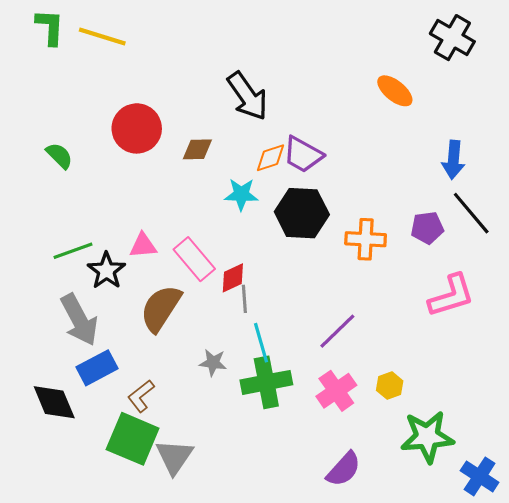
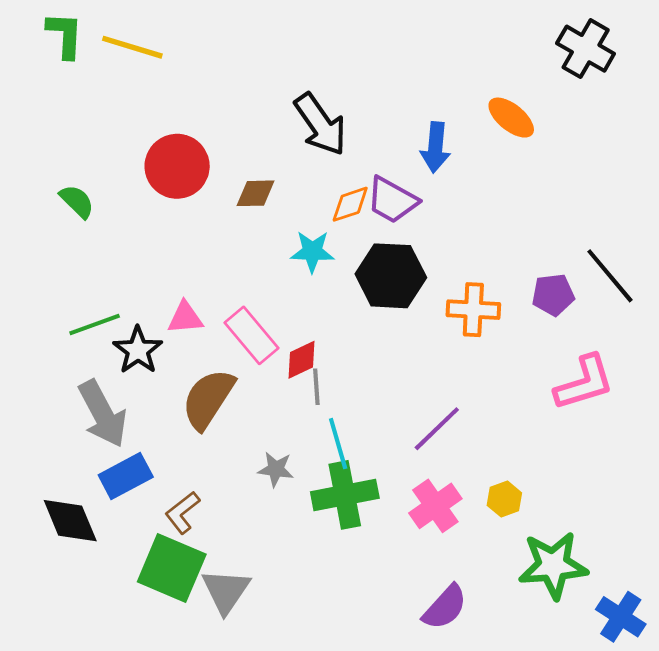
blue arrow: (453, 160) -> (435, 147), moved

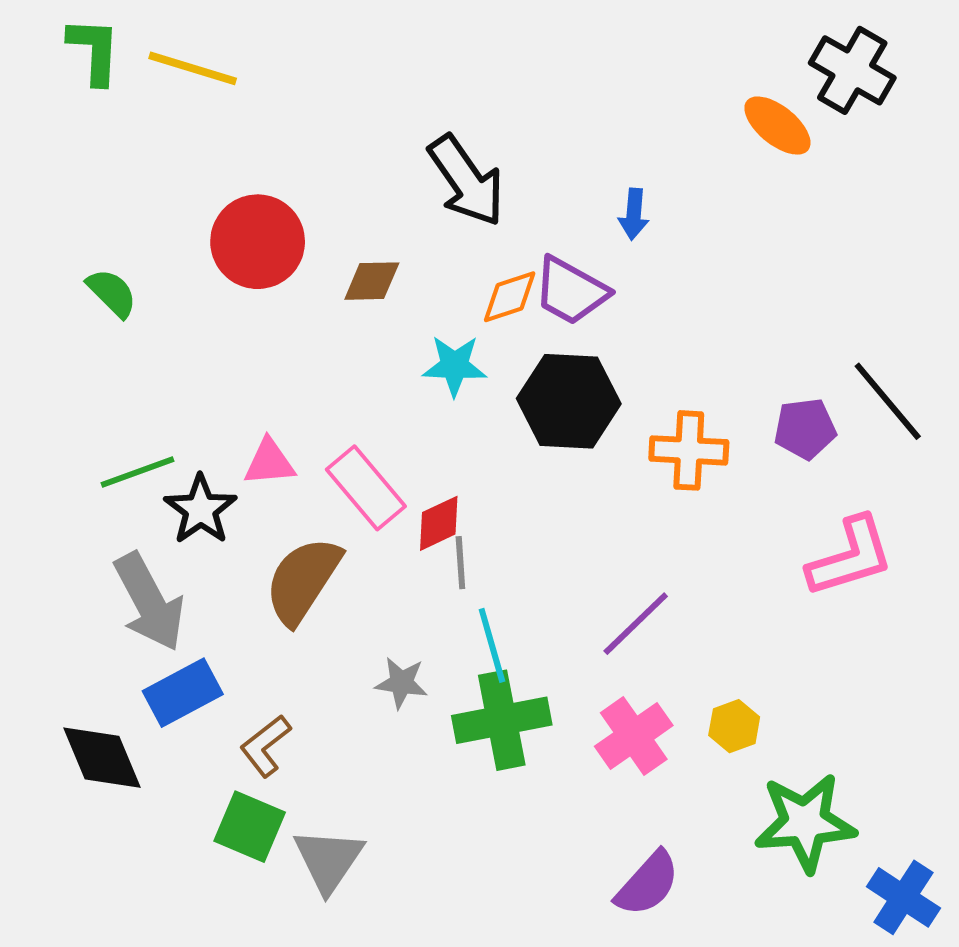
orange ellipse: (511, 118) -> (777, 126), moved
blue arrow: (435, 147) -> (634, 214), size x0.7
green square: (172, 568) -> (250, 827), size x0.7

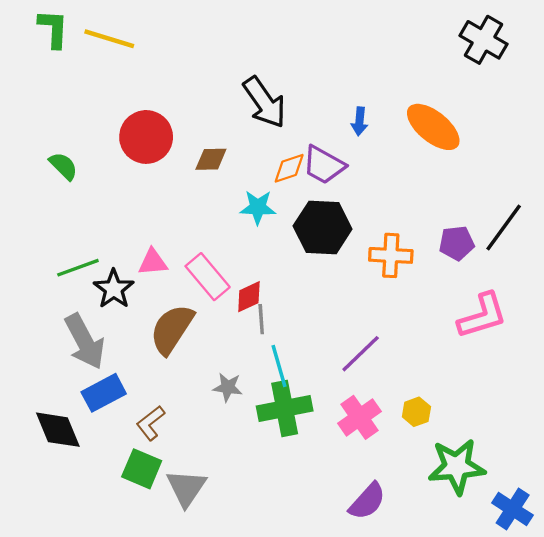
orange ellipse: (777, 126) -> (433, 127), moved, size x1.4
black line: (888, 401) -> (504, 227), turned 76

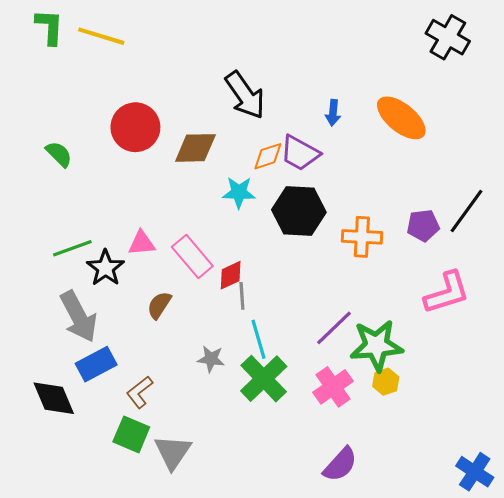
brown diamond: (211, 159) -> (195, 148), size x1.4
brown semicircle: (172, 329) -> (159, 305), size x0.6
green cross: (285, 408) -> (264, 379), turned -33
green star: (457, 467) -> (376, 345), moved

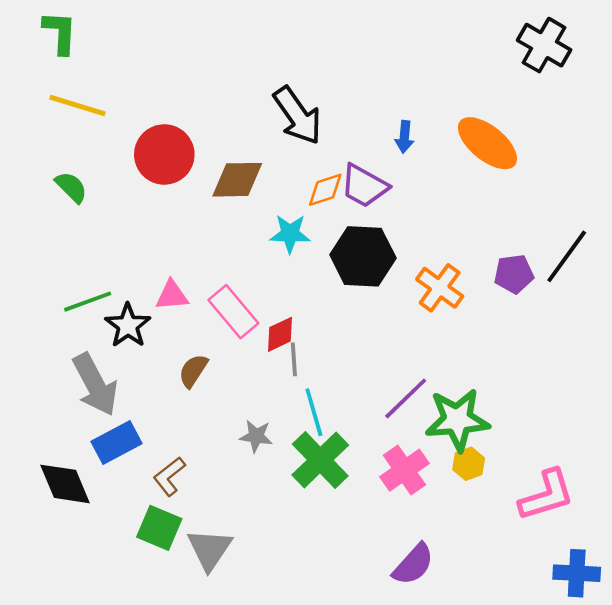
yellow line: (101, 36) -> (78, 105), moved
orange cross: (362, 237) -> (440, 288), turned 33
pink L-shape: (447, 293) -> (547, 495), moved
blue cross: (475, 472) -> (577, 573), turned -30

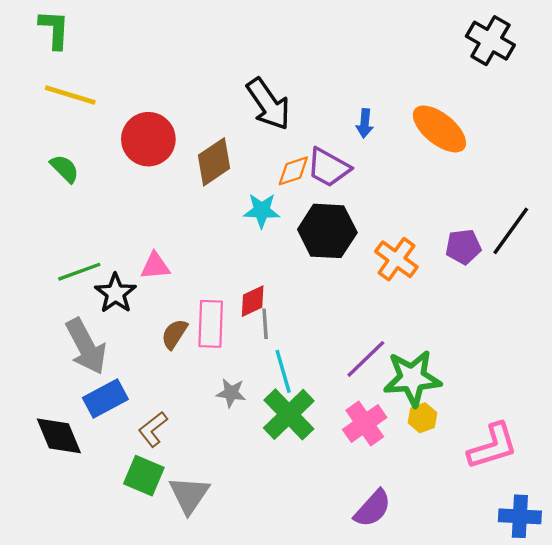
brown diamond: (237, 180) -> (214, 162), turned -33
pink rectangle: (233, 312) -> (211, 324), moved, turned 42

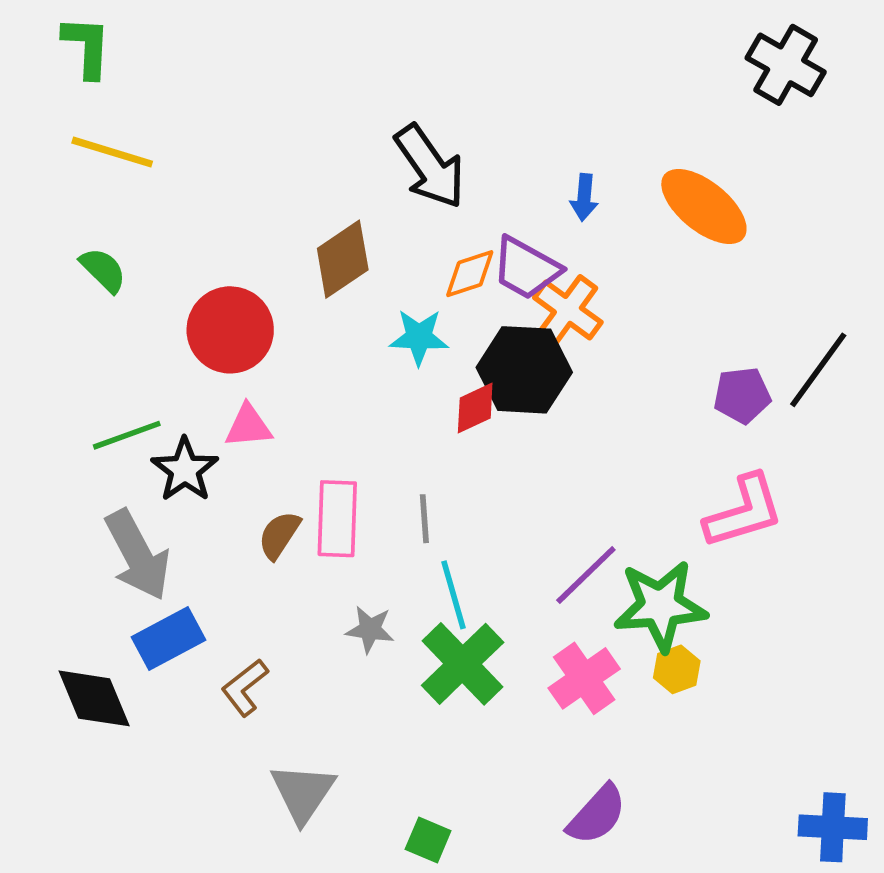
red circle: (148, 139) -> (230, 330), moved
orange cross: (396, 259) -> (568, 310), moved
red diamond: (253, 301) -> (475, 408), moved
pink L-shape: (493, 446) -> (744, 511), moved
green square: (144, 476) -> (428, 840), moved, size x0.7

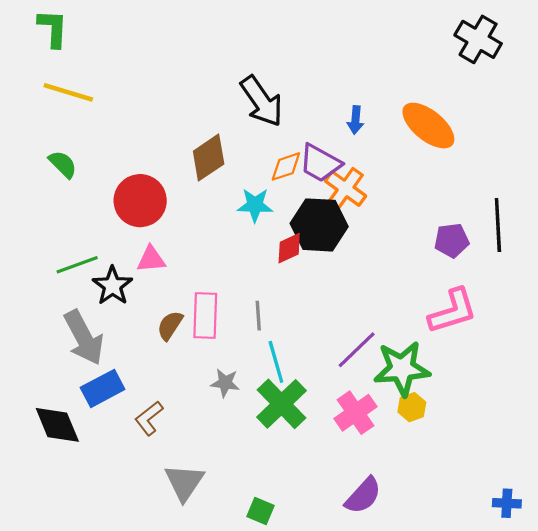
black line: (818, 370) -> (498, 225), turned -39
blue cross: (833, 827) -> (507, 503), size x0.7

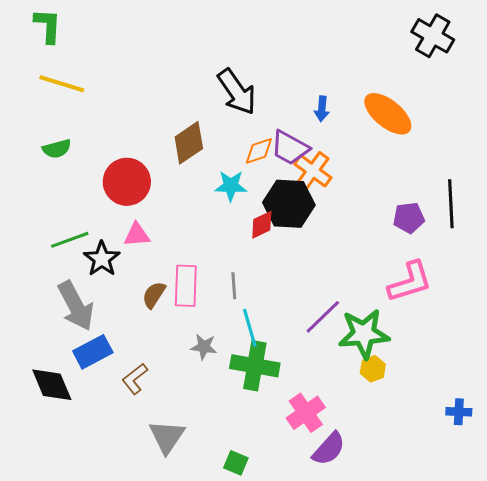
green semicircle: (63, 164) -> (57, 149), turned 120
green cross: (281, 404) -> (255, 366), turned -36
pink cross: (355, 413) -> (306, 413), moved
blue cross: (507, 503) -> (459, 412), moved

